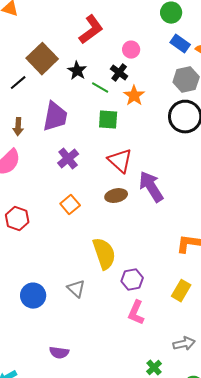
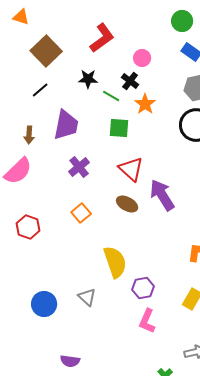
brown square: (42, 59) -> (46, 51), moved
black star: (77, 71) -> (88, 79), turned -30
black line: (18, 83) -> (40, 90), moved
brown ellipse: (116, 196) -> (127, 204), turned 40

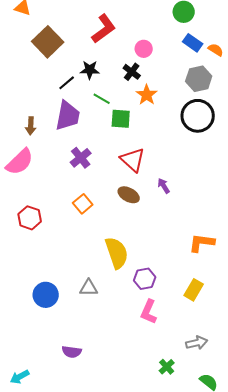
black line: (40, 90) -> (67, 83), moved
green line: (111, 96) -> (102, 99), moved
purple arrow: (162, 195) -> (164, 186), size x0.5
gray triangle: (87, 297) -> (89, 288), turned -42

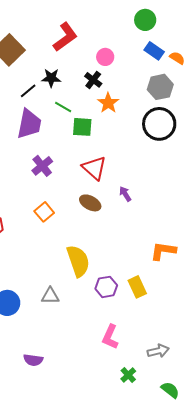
yellow rectangle: (194, 290) -> (137, 287), moved, turned -55
pink L-shape: (149, 312) -> (110, 337), moved

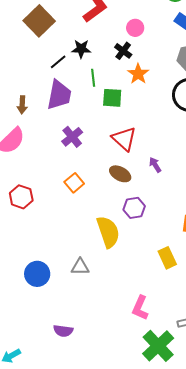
green line: (63, 107) -> (93, 78), turned 54
purple hexagon: (106, 287) -> (134, 208), moved
green cross: (128, 375) -> (158, 346), size x2.0

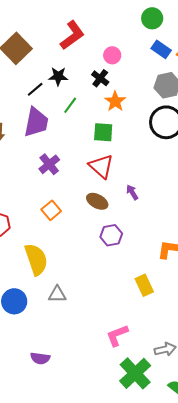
green line: (93, 78) -> (70, 105), turned 42
green square: (112, 98) -> (103, 132), moved
yellow semicircle: (108, 232) -> (36, 259), moved
pink L-shape: (140, 308) -> (117, 335), turned 45

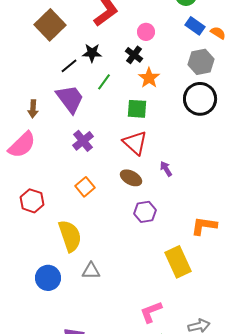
purple trapezoid: (36, 122) -> (70, 99), turned -48
yellow rectangle: (144, 285) -> (178, 262), size x1.4

